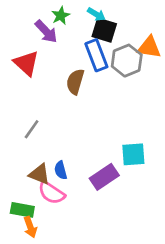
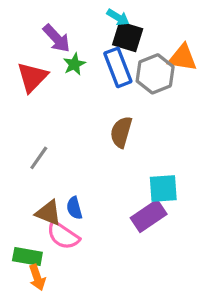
green star: (61, 16) -> (74, 64), moved
red triangle: (26, 63) -> (32, 77), turned 32
brown semicircle: (75, 82) -> (121, 132), moved
purple rectangle: (104, 177) -> (149, 216), moved

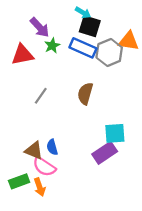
blue rectangle: (118, 67) -> (83, 48), turned -45
red triangle: (32, 77) -> (22, 55), turned 35
gray line: (39, 158) -> (41, 96), moved
green rectangle: (27, 256) -> (19, 181), turned -30
orange arrow: (37, 277) -> (40, 187), moved

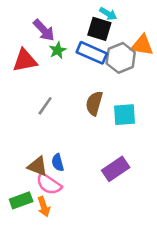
cyan arrow: (83, 13) -> (108, 14), moved
cyan square: (115, 133) -> (124, 115), moved

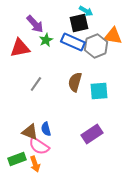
black square: (99, 29) -> (79, 23), turned -30

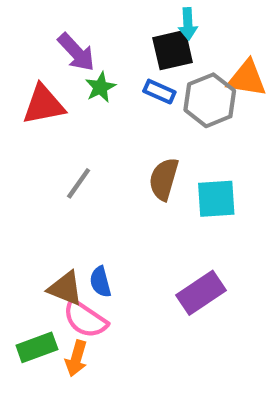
cyan arrow: (86, 11) -> (188, 24), turned 56
blue rectangle: (73, 42) -> (159, 92), size x0.6
orange arrow: (35, 164) -> (76, 358), turned 35

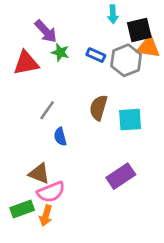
black square: (173, 50) -> (139, 30), moved
green star: (100, 87) -> (60, 52), turned -30
blue semicircle: (100, 282) -> (60, 137), moved
pink semicircle: (85, 319) -> (51, 192), turned -56

